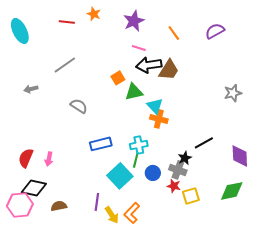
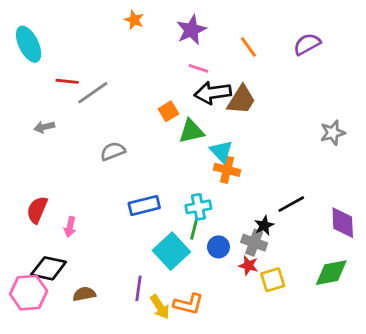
red line: (67, 22) -> (67, 81), moved
gray semicircle: (79, 106) -> (113, 151), turned -54
red semicircle: (26, 158) -> (37, 210), moved
orange L-shape: (132, 213) -> (188, 304), turned -120

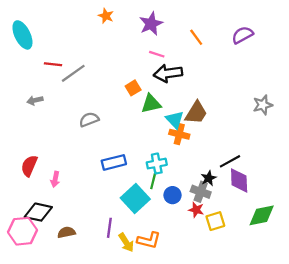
brown trapezoid: (241, 100) -> (196, 113), moved
purple diamond: (343, 223) -> (239, 180), moved

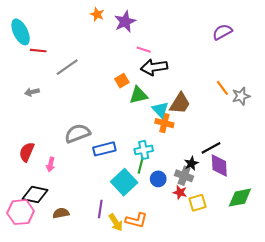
purple star: (151, 24) -> (125, 22), moved
orange line: (196, 37) -> (222, 88), moved
red line: (53, 64) -> (38, 51), moved
gray semicircle: (89, 120) -> (77, 133), moved, size x1.4

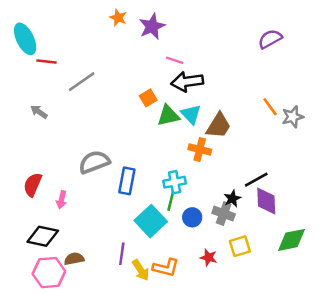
gray arrow: (32, 92) -> (39, 112), turned 48
cyan triangle: (160, 110) -> (191, 114), moved
blue rectangle: (104, 149) -> (127, 181), turned -65
red star: (180, 192) -> (209, 258), moved
pink hexagon: (21, 212) -> (49, 273), moved

